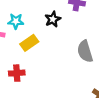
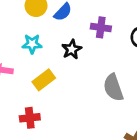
cyan star: (16, 21) -> (32, 44), moved

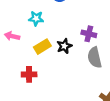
purple cross: (101, 27) -> (89, 34), moved
black star: (72, 49) -> (64, 46), moved

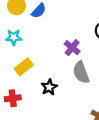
purple cross: (89, 34) -> (72, 48), turned 32
black star: (64, 46) -> (49, 87), moved

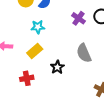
cyan star: (14, 37) -> (38, 27), moved
purple cross: (72, 48) -> (78, 18), moved

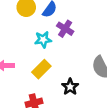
purple cross: (78, 18) -> (65, 29), moved

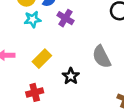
cyan star: (43, 40) -> (33, 19), moved

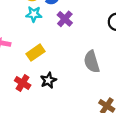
black star: (71, 76) -> (48, 80), moved
red cross: (35, 92) -> (23, 83), turned 35

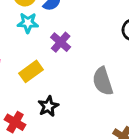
purple cross: (65, 19) -> (61, 42), moved
red cross: (23, 83) -> (15, 122), moved

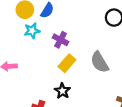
yellow rectangle: (31, 71) -> (67, 63), moved

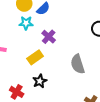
yellow rectangle: (67, 63) -> (35, 57), moved

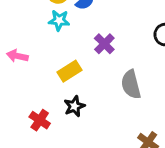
purple cross: (49, 37) -> (104, 44), moved

